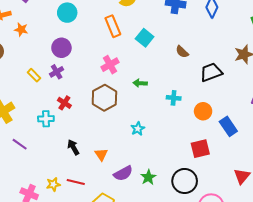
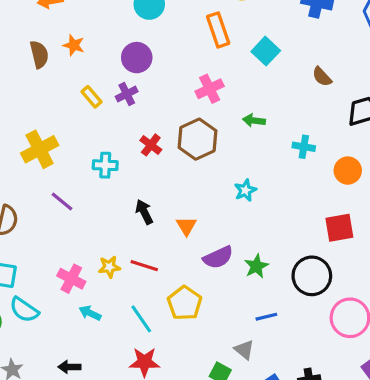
orange star: (21, 29) -> (74, 45), moved
red cross: (64, 103) -> (151, 145), moved

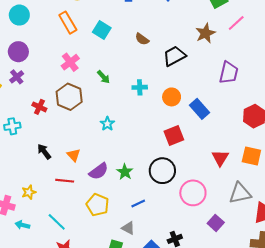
green arrow: (254, 120) -> (103, 77), turned -128
red line: (144, 266) -> (65, 181), moved
yellow pentagon: (185, 303) -> (98, 205), moved

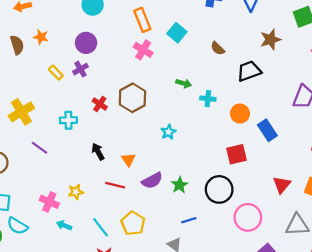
brown star: (205, 33) -> (271, 40), moved
pink cross: (70, 62) -> (143, 50), moved, turned -30
green arrow: (103, 77) -> (184, 83), moved, turned -40
yellow pentagon: (98, 205) -> (133, 223), moved

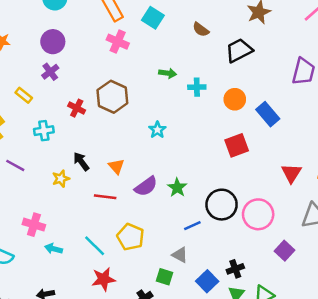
yellow rectangle: (56, 73) -> (24, 95), moved
black circle: (219, 189) -> (222, 205), moved
yellow star: (76, 192) -> (61, 179), moved

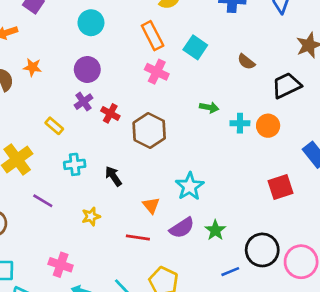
orange circle: (235, 99) -> (268, 126), moved
red cross: (77, 108) -> (110, 113), moved
cyan star: (157, 130) -> (190, 186), moved, size x1.5
black arrow: (81, 162) -> (113, 176), moved

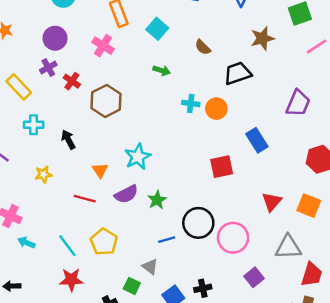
pink cross: (157, 72) -> (103, 46), moved
green arrow: (209, 107) -> (162, 70), moved
yellow rectangle: (54, 126) -> (19, 87), size x1.5

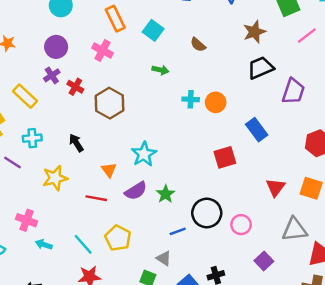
black trapezoid: (238, 73) -> (261, 68), moved
cyan cross: (34, 125) -> (32, 138), moved
yellow star: (43, 174) -> (55, 178), size x1.5
pink circle: (233, 238) -> (241, 225), size x0.7

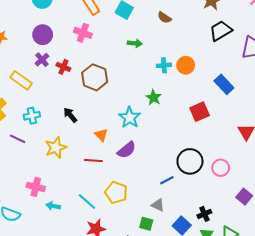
green star: (166, 194) -> (154, 97), moved

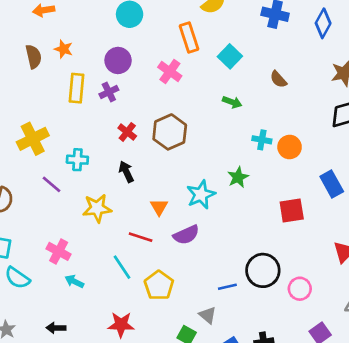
red cross: (63, 67) -> (127, 132), moved
yellow rectangle: (21, 80) -> (77, 88), moved, turned 45
cyan line: (87, 202) -> (122, 267), moved

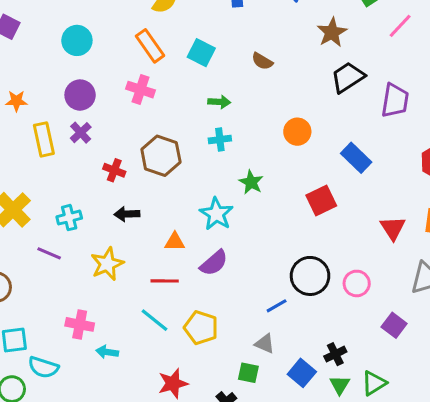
cyan cross: (262, 140) -> (220, 140), moved
black arrow: (126, 172) -> (127, 214), turned -50
orange triangle: (159, 207) -> (175, 242), turned -42

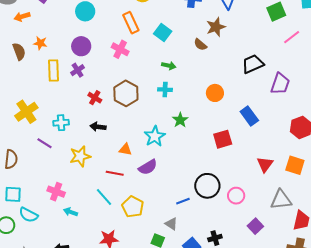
brown star: (332, 32) -> (216, 27), moved

